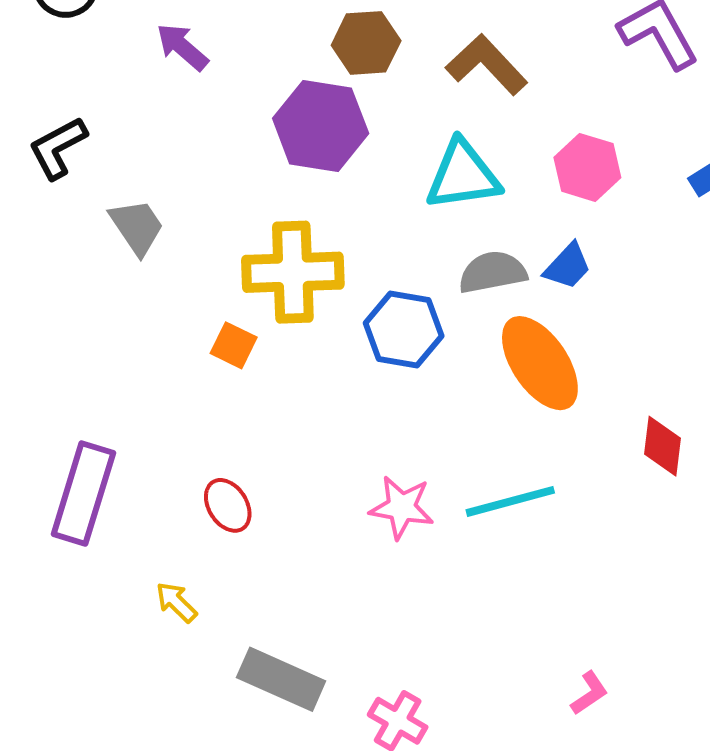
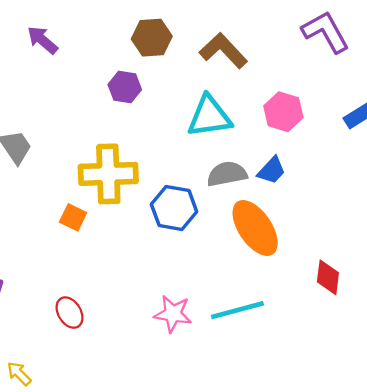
purple hexagon: (321, 126) -> (125, 87), size x0.6
yellow arrow: (176, 602) -> (19, 374), moved

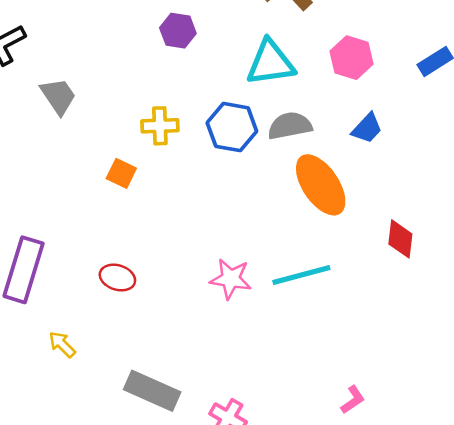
blue trapezoid: (272, 170) -> (367, 128), moved
yellow cross: (108, 174) -> (160, 126), size x0.6
blue hexagon: (174, 208) -> (232, 127), moved
red ellipse: (70, 313) -> (117, 278), turned -40

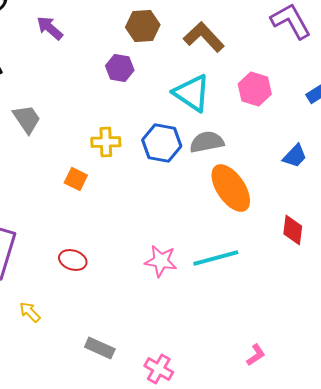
cyan triangle: (270, 63) -> (192, 93), turned 42
blue trapezoid: (367, 128) -> (295, 156), moved
gray rectangle: (152, 391) -> (100, 348), size x0.7

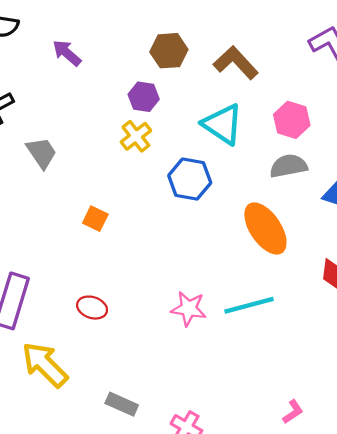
yellow cross: (106, 142) -> (136, 136), moved, turned -36
gray semicircle: (207, 142) -> (288, 166), moved
yellow arrow: (30, 312) -> (45, 365), size x2.0

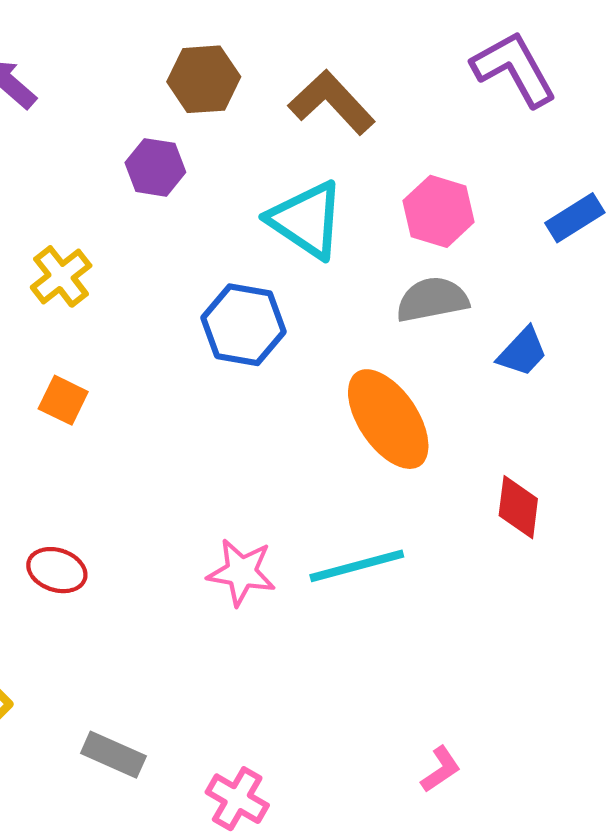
yellow cross: (136, 136) -> (61, 276), moved

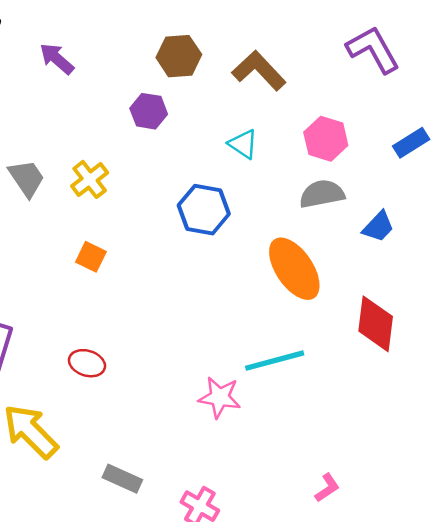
cyan triangle: (306, 220) -> (243, 144), size x0.6
red diamond: (518, 507) -> (376, 324), size x1.4
pink star: (241, 572) -> (220, 397), moved

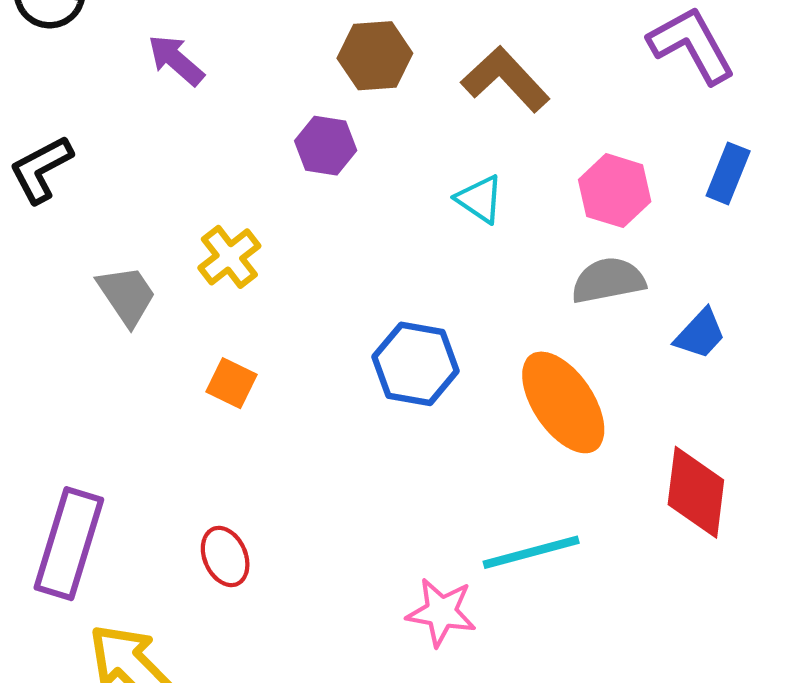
blue rectangle: (411, 143) -> (728, 173), moved, turned -36
gray trapezoid: (27, 178) -> (127, 295), moved
blue hexagon: (204, 210) -> (416, 364), moved
red ellipse: (87, 363) -> (225, 557), turned 48

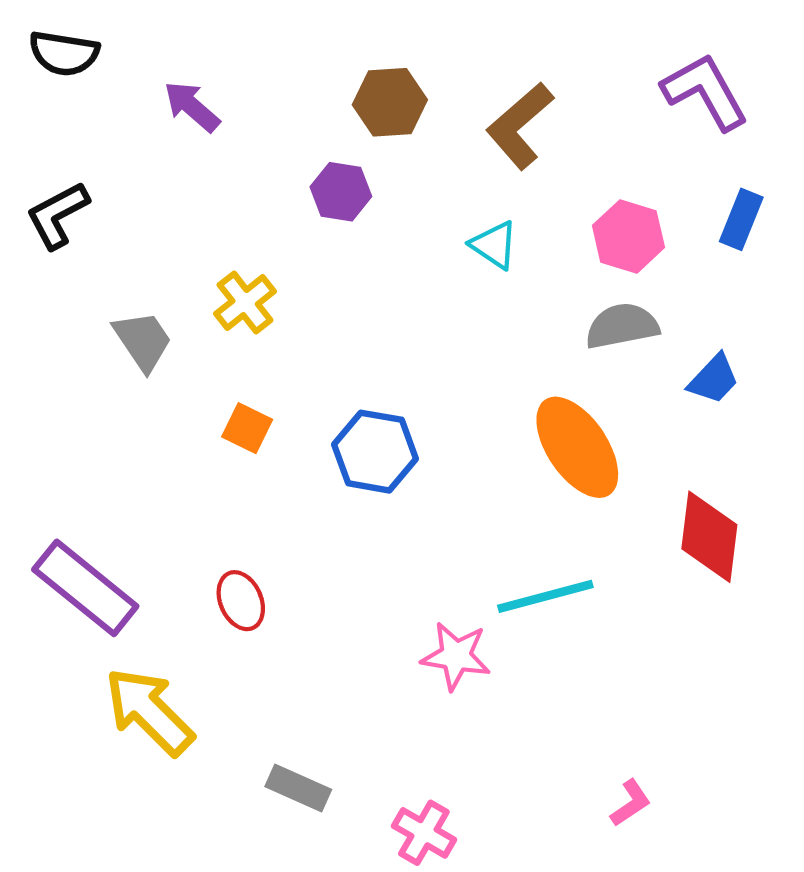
brown L-shape: (505, 79) -> (520, 126), turned -88
blue hexagon: (416, 364) -> (375, 452), moved
purple rectangle: (69, 544) -> (85, 588), turned -68

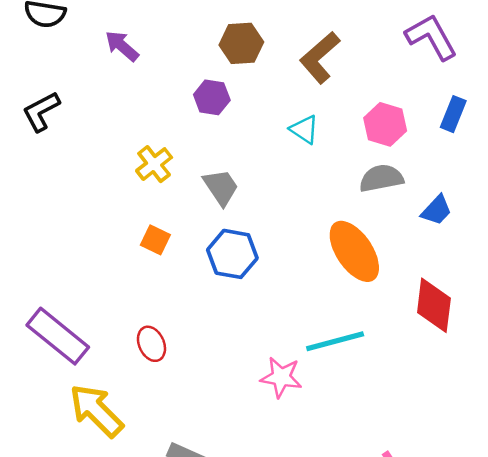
gray trapezoid: (143, 341) -> (221, 187), moved

